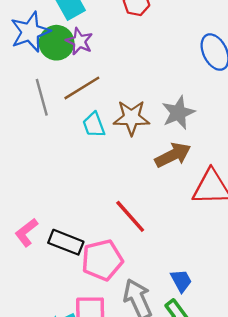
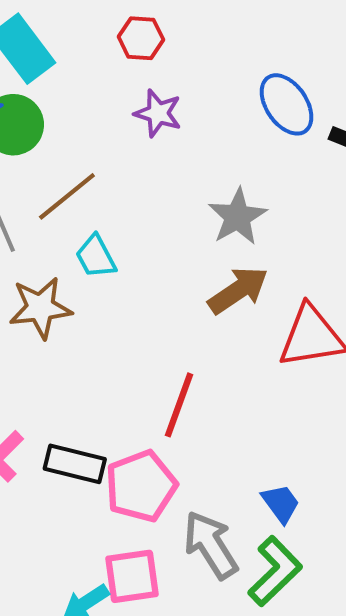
purple star: (79, 41) -> (158, 113), moved
brown star: (131, 118) -> (40, 308), moved
red line: (130, 216) -> (179, 405), turned 69

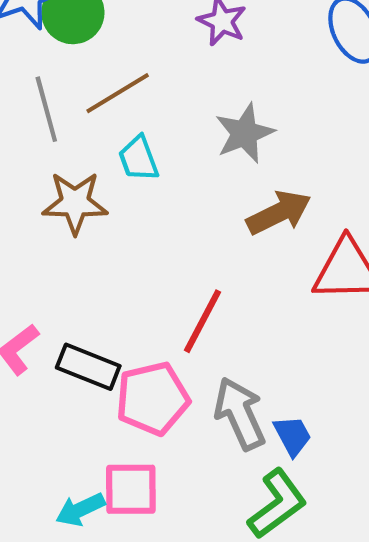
gray star: (237, 217) -> (245, 133), moved
gray arrow: (211, 545) -> (240, 414), moved

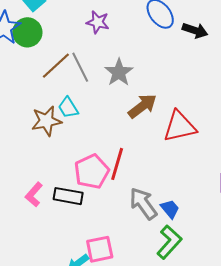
gray line: (46, 109) -> (80, 67), moved
cyan trapezoid: (139, 159) -> (68, 108), moved
pink pentagon: (153, 399) -> (92, 172), moved

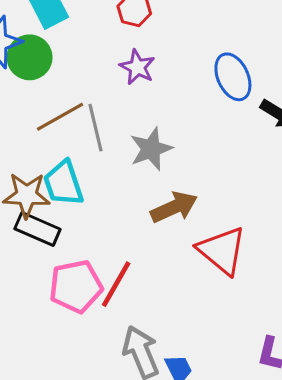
cyan trapezoid: (68, 108) -> (63, 183), size x1.4
red triangle: (180, 126) -> (222, 251), turned 39
black rectangle: (68, 196) -> (37, 229), moved

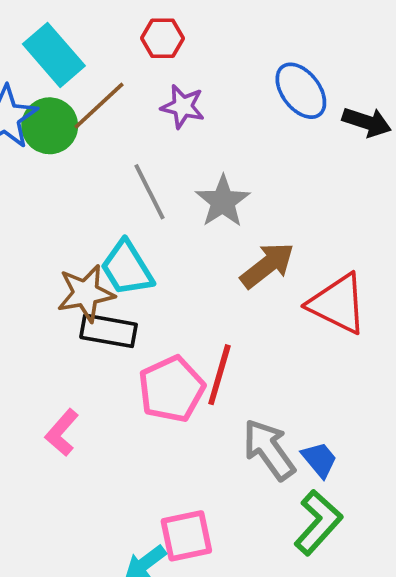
brown line: (60, 117) -> (99, 106), moved

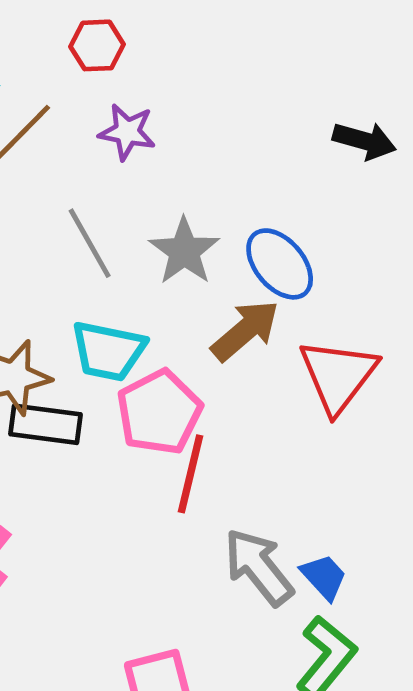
blue ellipse: (301, 91) -> (280, 264), moved
cyan trapezoid: (127, 268) -> (108, 351), moved, turned -44
red triangle: (338, 304) -> (338, 376), turned 44
pink pentagon: (171, 389) -> (159, 412), moved

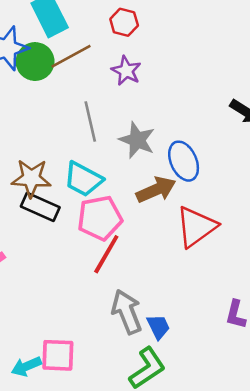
gray star: (184, 251) -> (137, 140), turned -30

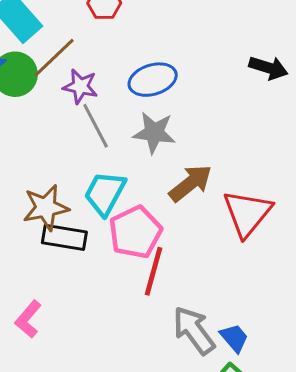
purple star: (126, 71) -> (80, 86), moved
blue ellipse: (184, 161) -> (153, 80), moved, turned -69
cyan trapezoid: (83, 179) -> (105, 193), turned 105

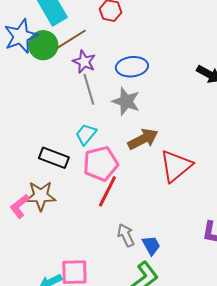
cyan trapezoid: (105, 193) -> (86, 134), size x0.7
brown star: (46, 208) -> (41, 196), moved
gray arrow: (194, 330) -> (126, 235), size x0.7

